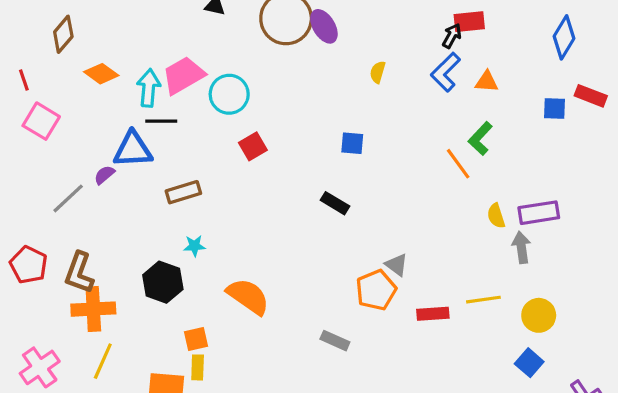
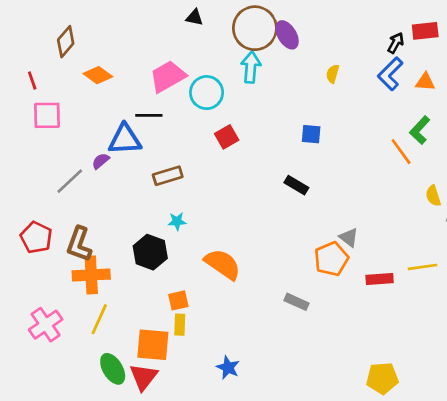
red rectangle: (469, 22) -> (425, 31), moved
cyan arrow: (149, 88) -> (251, 67), moved
pink square: (41, 121) -> (47, 115), turned -32

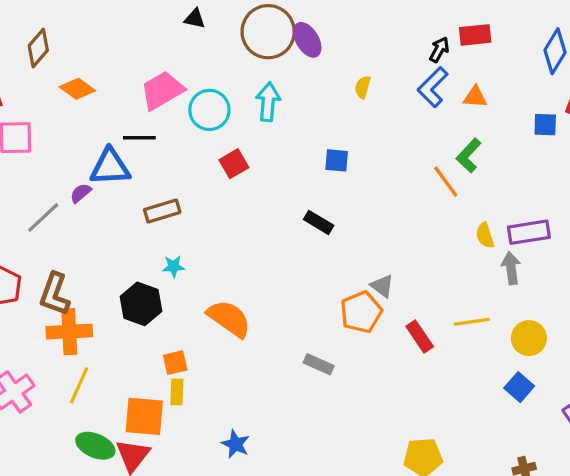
cyan arrow: (251, 67) -> (268, 102), moved
red rectangle: (380, 279) -> (420, 337), turned 60
green ellipse: (113, 369) -> (95, 446), turned -36

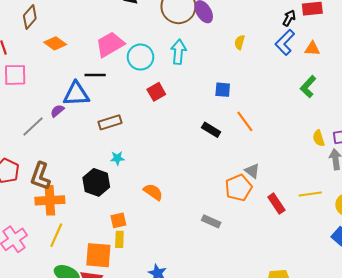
orange line: (446, 182) -> (245, 121), moved
orange semicircle: (229, 319) -> (153, 192), size x0.7

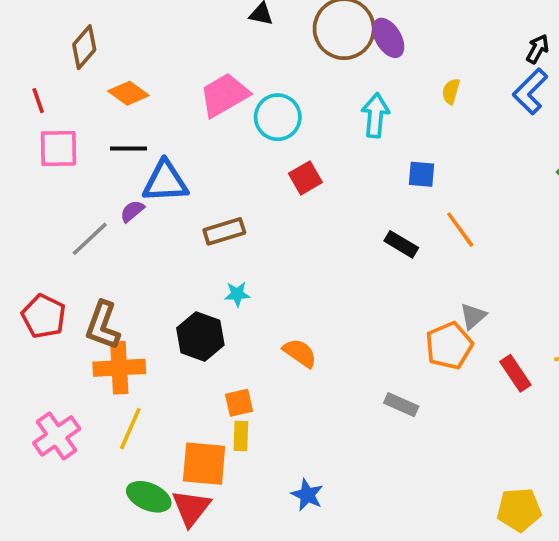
cyan arrow: (178, 52) -> (375, 115), moved
black line: (95, 75) -> (128, 148), moved
gray triangle: (252, 171) -> (473, 316), turned 42

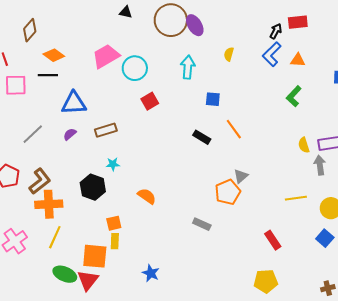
black line: (128, 148) -> (48, 75), moved
purple semicircle: (132, 211) -> (70, 134), moved
brown L-shape: (103, 325) -> (40, 181), turned -148
red rectangle: (515, 373) -> (273, 240), moved

